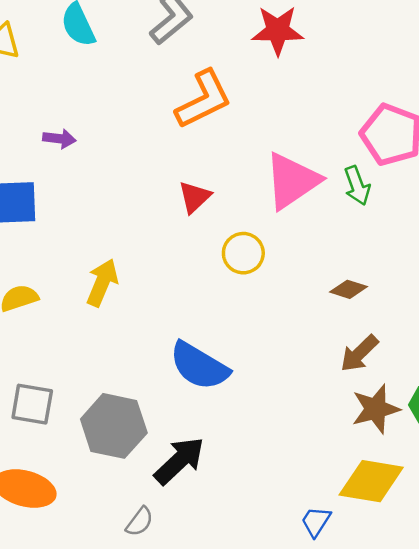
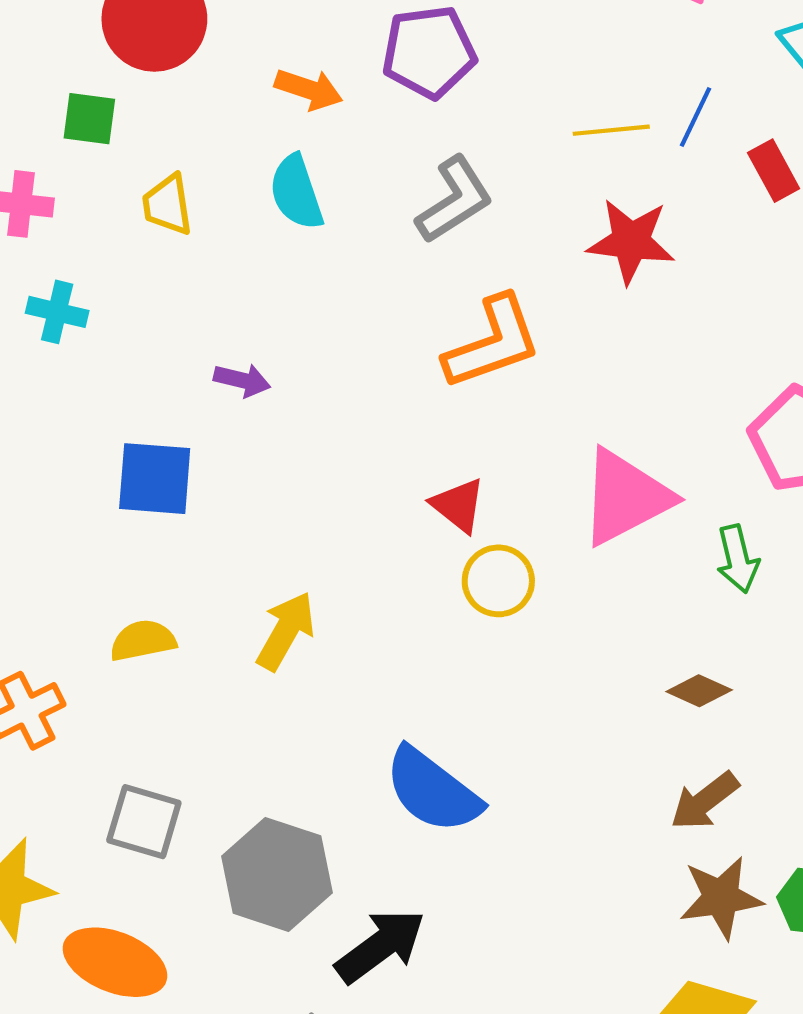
green arrow: (357, 186) -> (738, 559), moved
red triangle: (195, 197) -> (458, 505), turned -45
yellow circle: (243, 253) -> (498, 581), moved

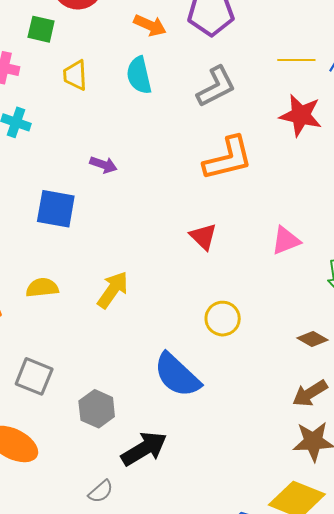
pink triangle: (625, 497) -> (286, 241), size x0.6
yellow circle: (498, 581) -> (223, 319), moved
gray hexagon: (277, 874) -> (97, 409), size x0.7

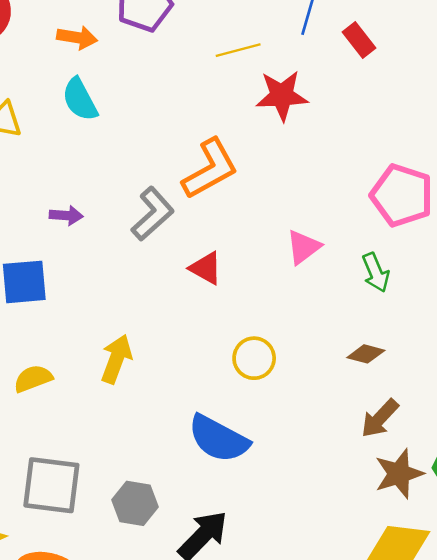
yellow line: (296, 60) -> (238, 50), moved
gray L-shape: (216, 87) -> (153, 214), moved
gray square: (34, 376) -> (51, 485), size x1.4

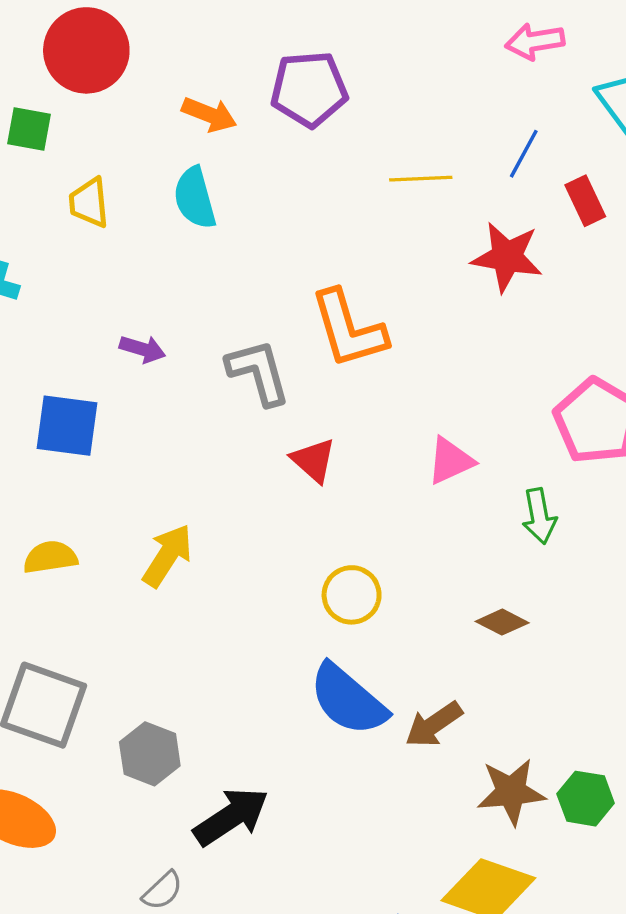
red star: (282, 96) -> (507, 257), moved
orange L-shape: (210, 169) -> (348, 329), turned 90
gray L-shape: (153, 214) -> (258, 372), turned -76
brown arrow: (380, 418) -> (434, 724), moved
blue semicircle: (218, 439) -> (348, 700), moved

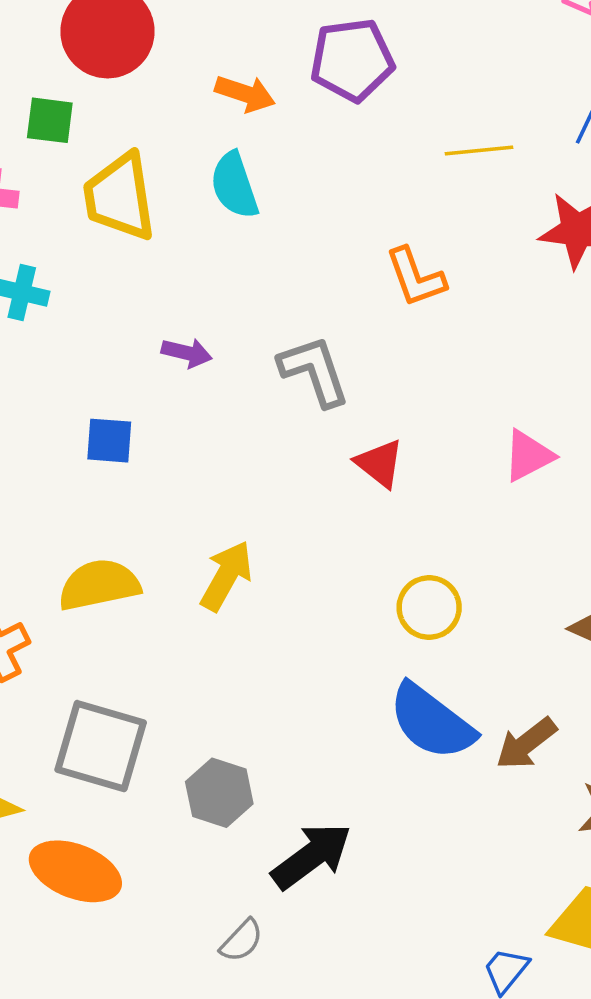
yellow trapezoid: (89, 203) -> (120, 197), size x1.6
orange L-shape: (348, 329) -> (416, 277), moved, size x0.7
blue square: (67, 426) -> (109, 441), size x0.7
yellow semicircle: (50, 557) -> (99, 585), size x1.4

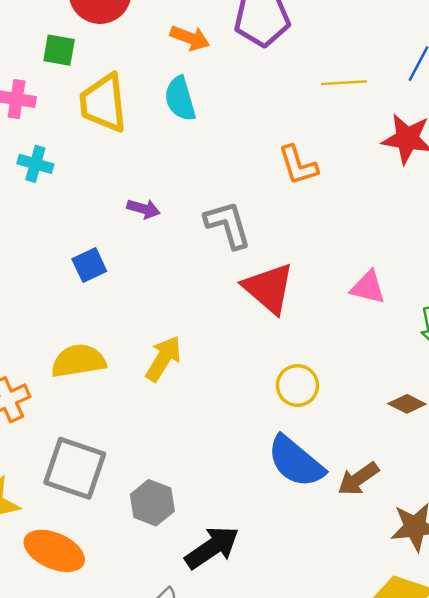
blue square: (109, 441) -> (89, 265), turned -32
pink triangle: (528, 456) -> (368, 287), turned 39
red triangle: (379, 463) -> (269, 288), size x1.6

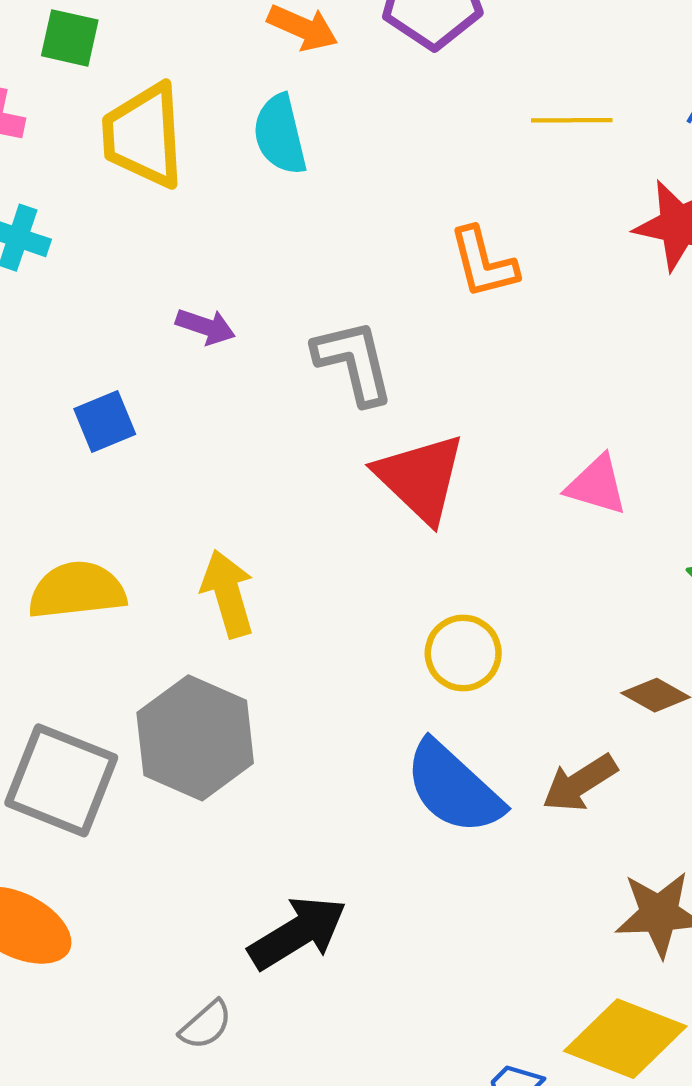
yellow arrow: (163, 359) -> (228, 594), turned -51
brown arrow: (358, 479) -> (580, 783), moved
gray hexagon: (152, 503) -> (195, 738), moved, size x1.5

